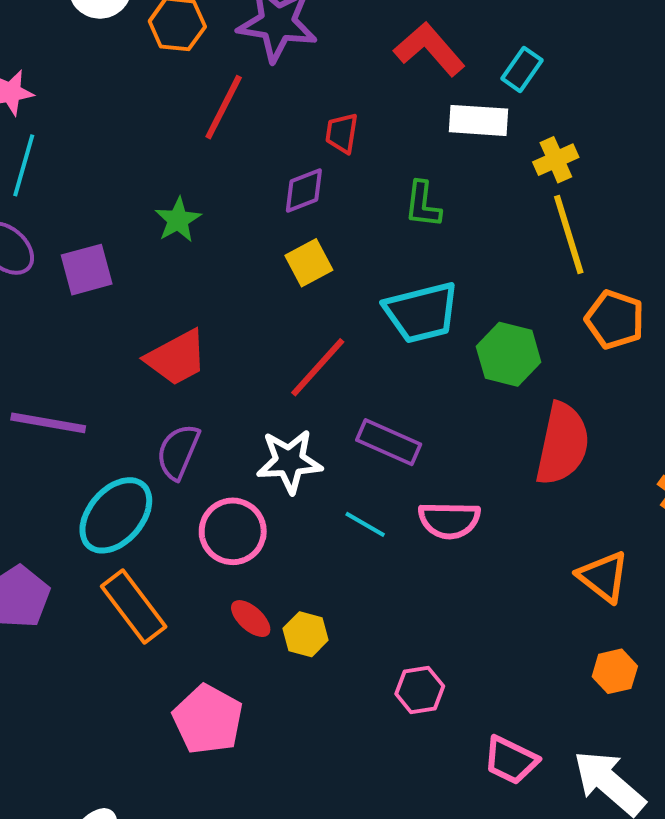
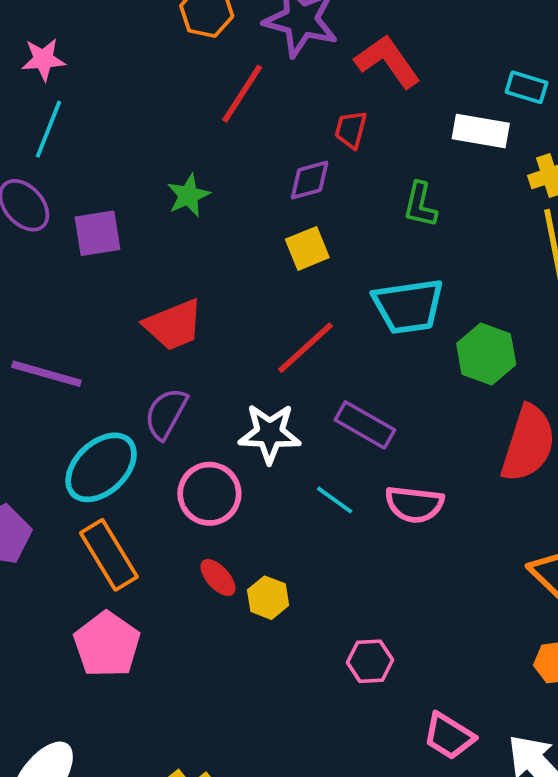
red L-shape: (429, 49) -> (387, 61), moved
cyan rectangle: (522, 69) -> (527, 87), turned 66
pink pentagon: (208, 720) -> (107, 644), moved

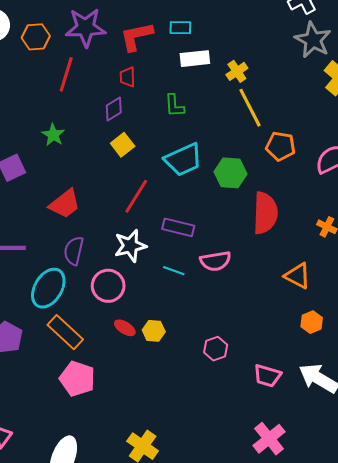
red L-shape: (387, 61) -> (136, 36), turned -51
cyan rectangle: (527, 87) -> (180, 28), moved

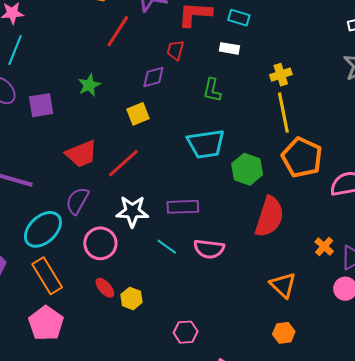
white rectangle: (195, 59) -> (229, 48), moved, size x0.7
yellow square: (123, 145) -> (138, 114), moved
orange pentagon: (281, 146) -> (302, 157), size x1.4
red line: (136, 196) -> (123, 163), moved
purple rectangle: (178, 227) -> (183, 207), turned -32

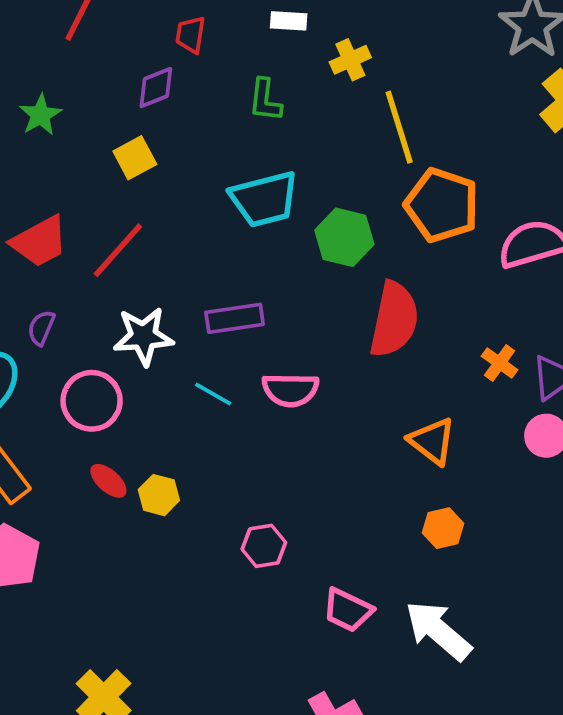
yellow cross: (281, 75) -> (350, 60), moved
purple semicircle: (77, 201) -> (41, 328), size x0.7

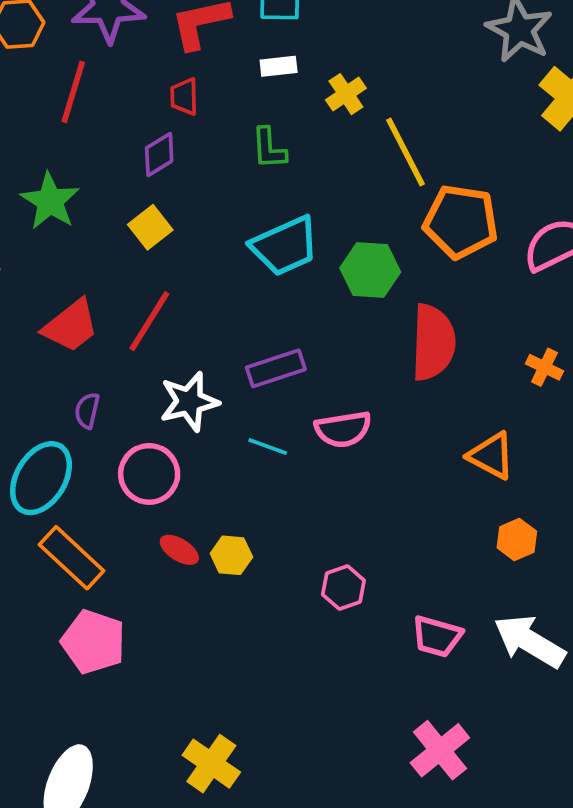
green star: (40, 115) -> (50, 201), size x1.4

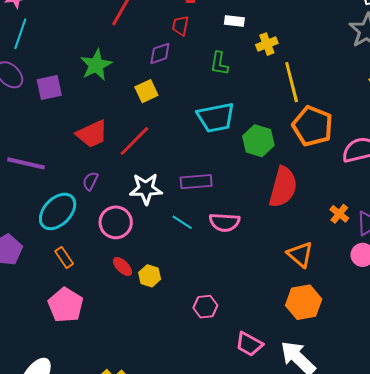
orange hexagon: (517, 540) -> (304, 302), size x1.6
orange rectangle: (72, 558) -> (64, 258), size x0.6

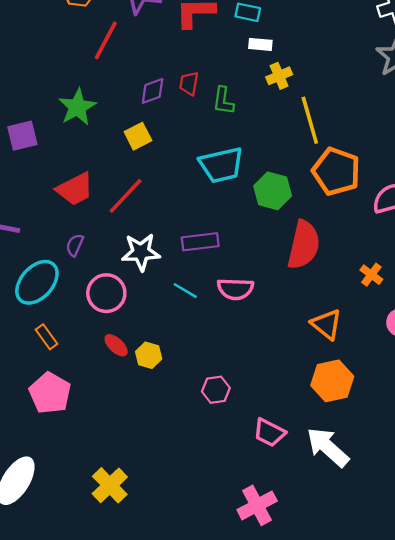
white rectangle: (234, 21) -> (260, 44), moved
red trapezoid: (180, 26) -> (189, 83), moved

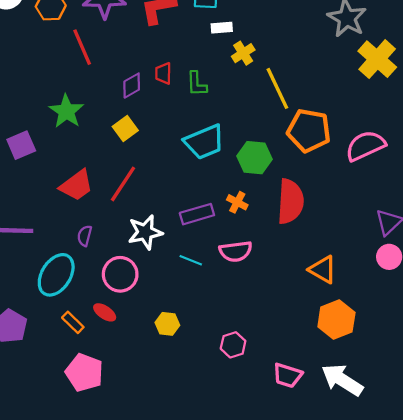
red line: (106, 40) -> (82, 47), turned -42
orange cross: (371, 275) -> (237, 202), moved
red ellipse: (116, 345) -> (105, 312), moved

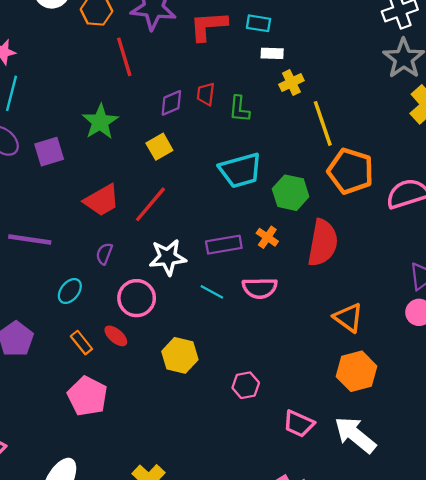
cyan ellipse: (56, 275) -> (70, 291), size x0.6
yellow hexagon: (167, 324) -> (180, 355), size x1.4

